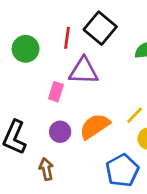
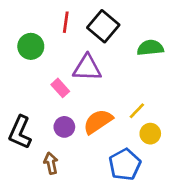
red line: (67, 38) -> (66, 22), moved
pink rectangle: (56, 92) -> (60, 88), turned -60

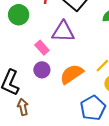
purple circle: (64, 127) -> (42, 70), moved
brown arrow: (51, 163) -> (23, 107), moved

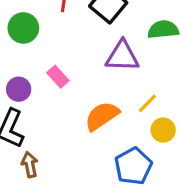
purple triangle: (63, 32) -> (122, 56), moved
purple circle: (42, 70) -> (19, 89), moved

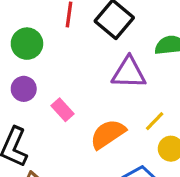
pink rectangle: (58, 77) -> (62, 110), moved
purple circle: (19, 89) -> (24, 89), moved

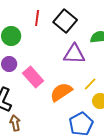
pink rectangle: (62, 110) -> (33, 77), size x1.5

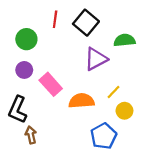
purple triangle: (74, 54) -> (96, 59), turned -30
orange semicircle: (61, 92) -> (82, 101), turned 30

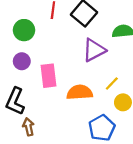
pink rectangle: (51, 84) -> (48, 76), turned 35

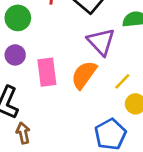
purple triangle: (94, 50) -> (101, 42), turned -45
orange semicircle: (80, 92) -> (84, 75), moved, turned -50

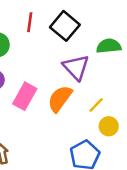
pink rectangle: (47, 72) -> (25, 96), turned 36

